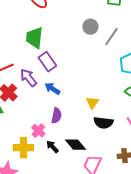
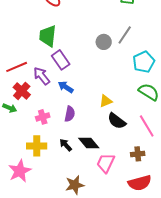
gray circle: (90, 27) -> (104, 42), moved
yellow triangle: (92, 103) -> (106, 101), turned 32
black semicircle: (103, 123) -> (117, 121), turned 30
pink cross: (38, 131) -> (43, 117), moved, turned 32

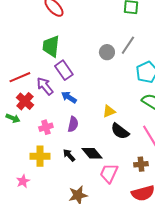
pink star: (20, 171) -> (23, 181), size x0.6

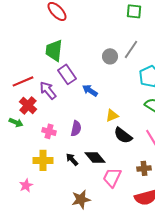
blue arrow: (69, 97) -> (90, 90), moved
pink cross: (46, 127) -> (49, 131), turned 32

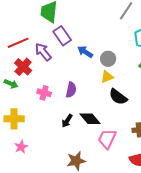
gray circle: (110, 56) -> (108, 59), moved
black arrow: (72, 159) -> (67, 121), turned -104
yellow cross: (43, 160) -> (14, 119), moved

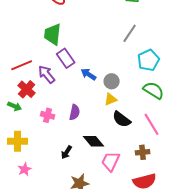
black arrow: (67, 121) -> (67, 152), moved

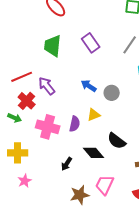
purple rectangle: (66, 58) -> (91, 43), moved
yellow triangle: (111, 99) -> (94, 115), moved
pink cross: (48, 115) -> (48, 127), size x1.6
black semicircle: (122, 119) -> (117, 141), moved
pink trapezoid: (111, 161) -> (105, 185), moved

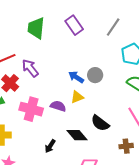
blue arrow: (89, 86) -> (76, 77), moved
purple semicircle: (75, 124) -> (58, 106), turned -84

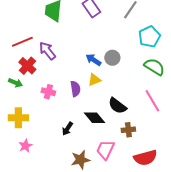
purple semicircle: (58, 106) -> (75, 89), turned 63
pink cross: (31, 109) -> (48, 92), size x0.6
brown cross: (126, 146) -> (128, 130), moved

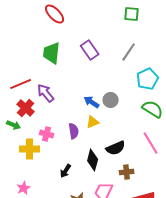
black semicircle: (117, 106) -> (116, 148), turned -60
yellow cross: (18, 118) -> (30, 149), moved
black diamond: (94, 118) -> (93, 160), turned 55

